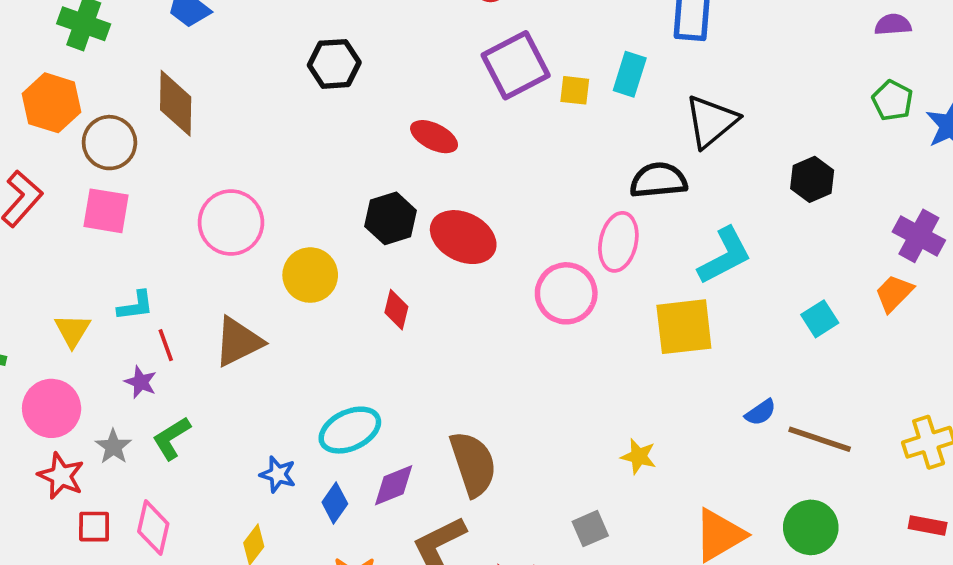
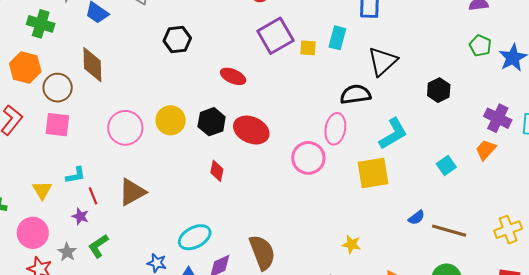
yellow circle: (310, 275) -> (171, 120), moved

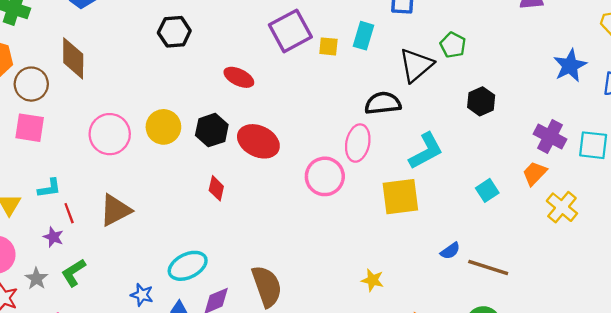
green pentagon: (480, 46) -> (453, 45), moved
yellow cross: (508, 230) -> (562, 207), moved, turned -32

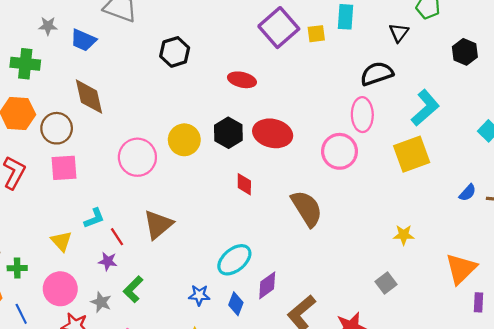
black triangle: (416, 65) -> (399, 33), size x0.6
brown semicircle: (267, 286) -> (307, 208), moved

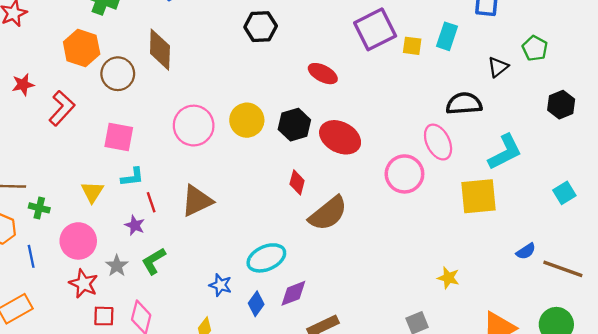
pink ellipse: (362, 115) -> (438, 142), turned -40
pink square: (64, 168) -> (119, 137), moved
brown semicircle: (307, 208) -> (328, 213), moved, turned 69

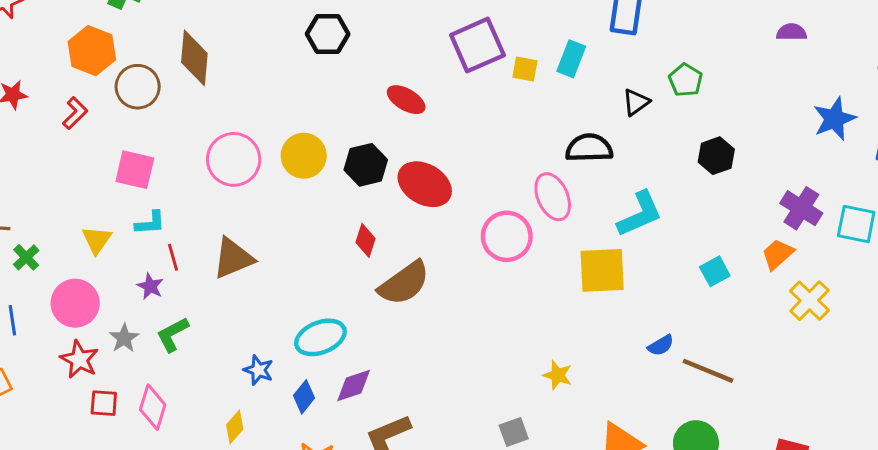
red L-shape: (62, 108) -> (75, 113), moved, size x0.7
green cross: (39, 208) -> (26, 257), turned 30

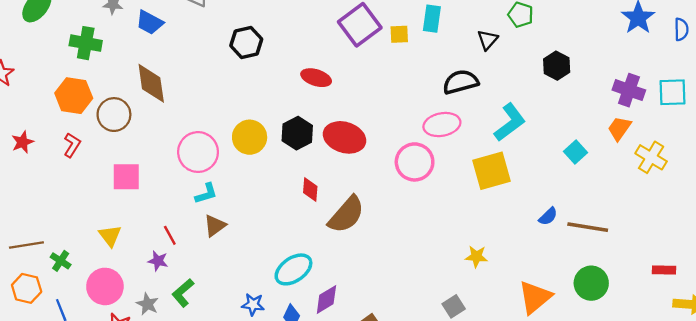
pink ellipse: (553, 197) -> (442, 125), turned -64
cyan L-shape: (150, 223) -> (206, 194), moved
brown triangle: (233, 258) -> (215, 226), size x0.7

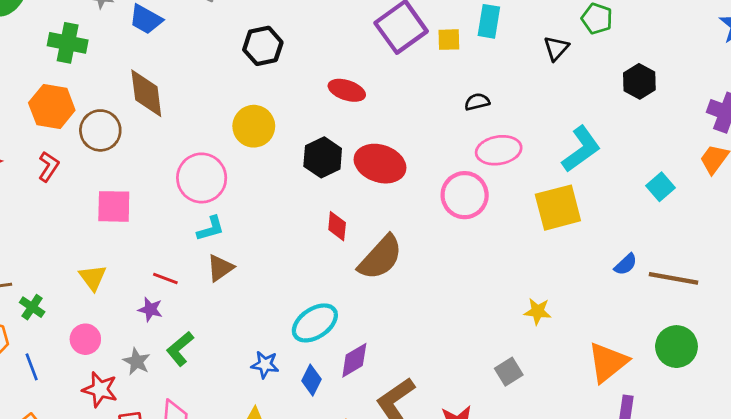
black semicircle: (461, 82) -> (477, 102), moved, size x0.6
yellow circle: (250, 137) -> (254, 126), moved
red line: (170, 235) -> (165, 279), turned -42
pink circle: (105, 286) -> (85, 339), size x0.7

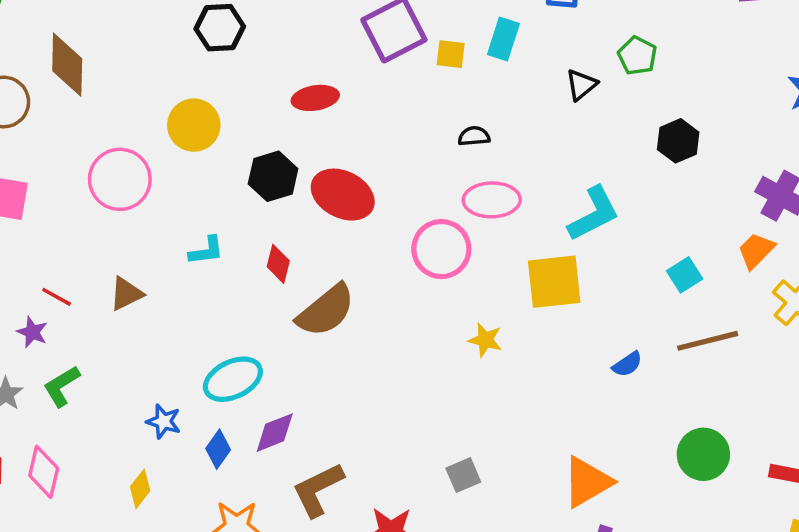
red ellipse: (347, 90) -> (315, 98), turned -36
cyan L-shape: (211, 229) -> (206, 251), moved
brown line: (674, 278) -> (708, 341), moved, turned -33
yellow star: (538, 311) -> (485, 340), moved
green circle: (676, 347) -> (703, 454), moved

